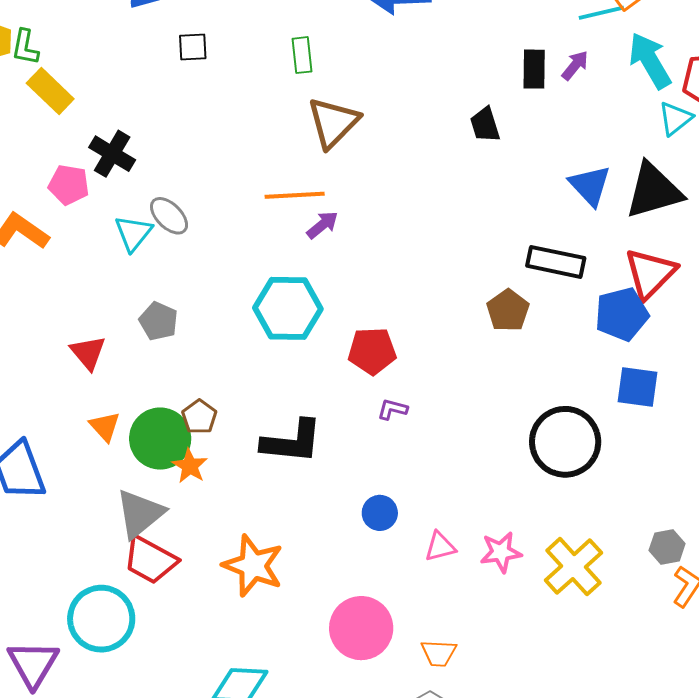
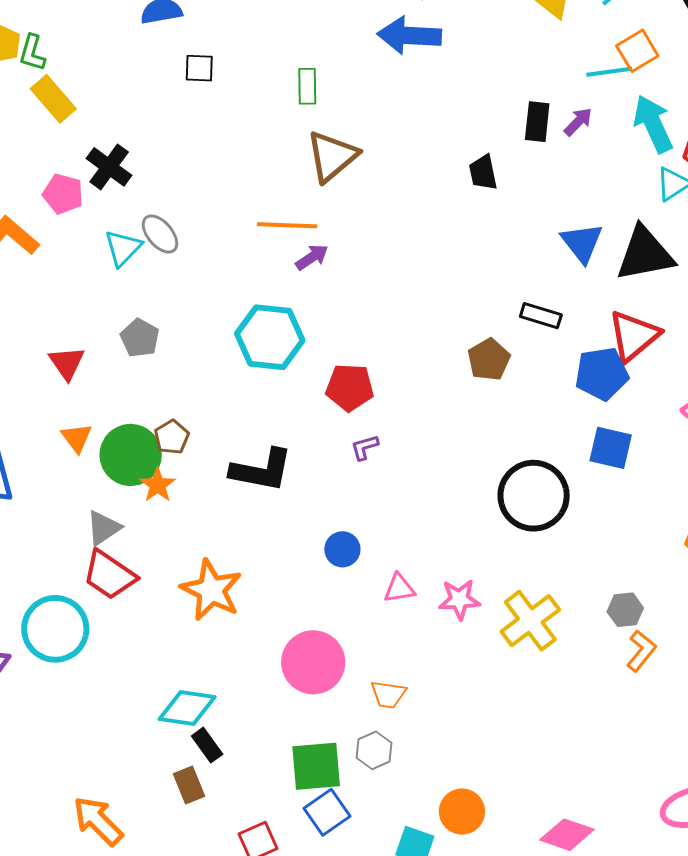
black rectangle: (556, 262) -> (541, 316), size x0.7
purple L-shape: (392, 409) -> (365, 447), turned -36
gray triangle: (140, 514) -> (103, 528), size x0.7

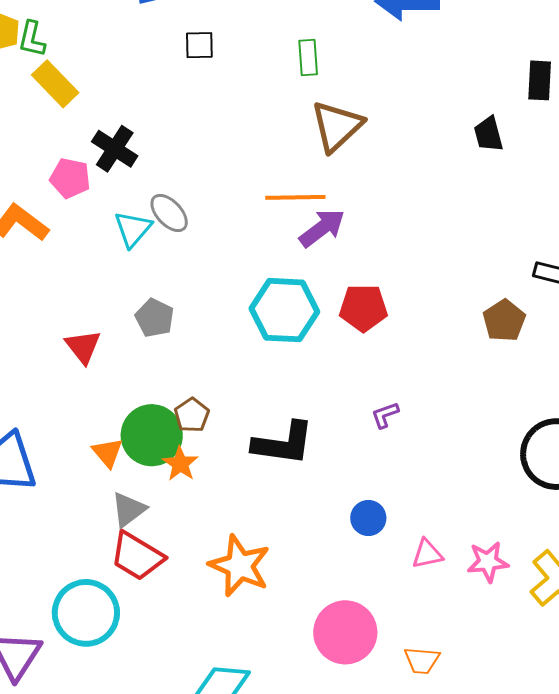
purple arrow: (312, 257) -> (322, 228), size x1.4
red pentagon: (350, 387) -> (363, 308), moved
orange triangle: (77, 438) -> (108, 453), moved

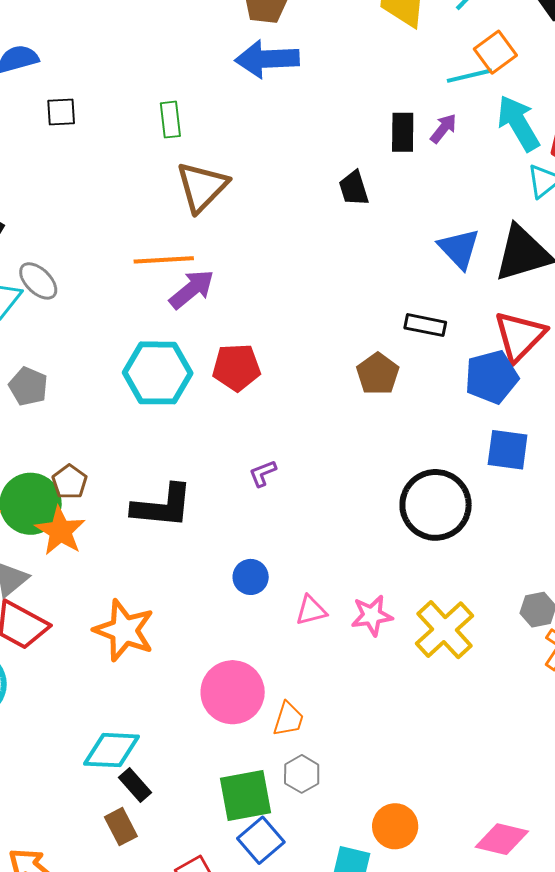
orange star: (180, 464) -> (60, 531), size x1.4
orange trapezoid: (422, 660) -> (288, 719), moved, turned -75

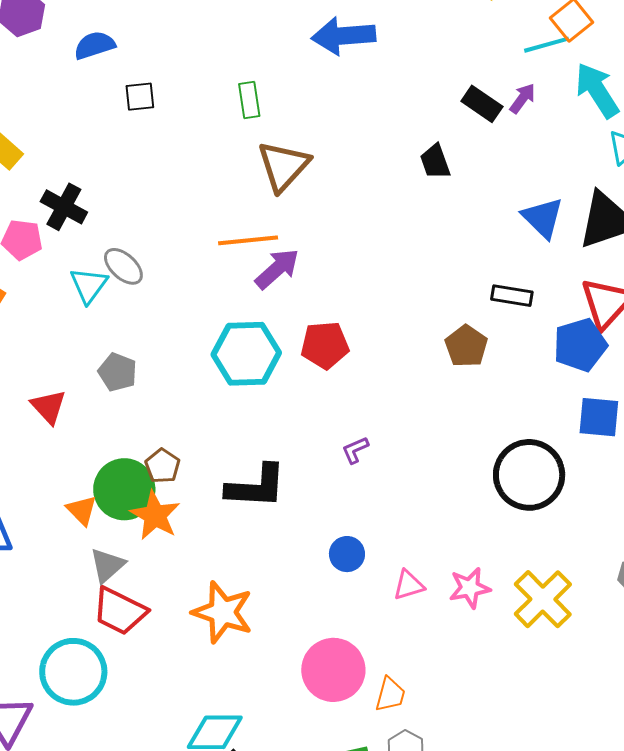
black rectangle: (403, 132) -> (482, 104), turned -54

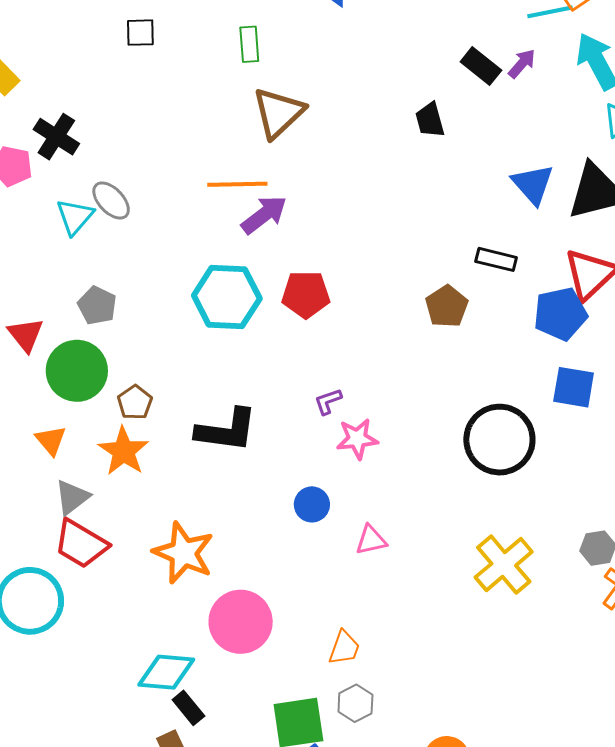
green circle: (124, 489) -> (77, 371), moved
pink star: (470, 588) -> (357, 439), moved
pink circle: (333, 670) -> (241, 622), moved

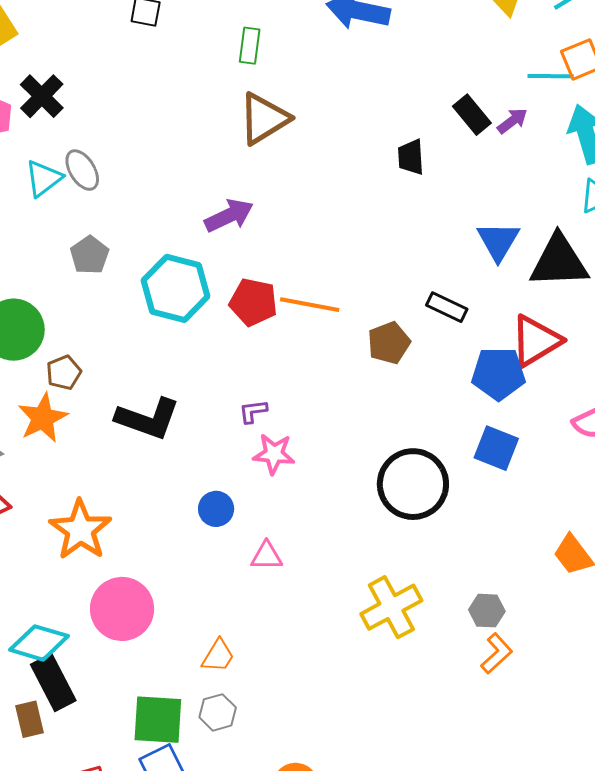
orange line: (237, 184) -> (310, 305), moved
gray pentagon: (97, 305) -> (90, 255), moved
black rectangle: (188, 708) -> (53, 682), size x1.6

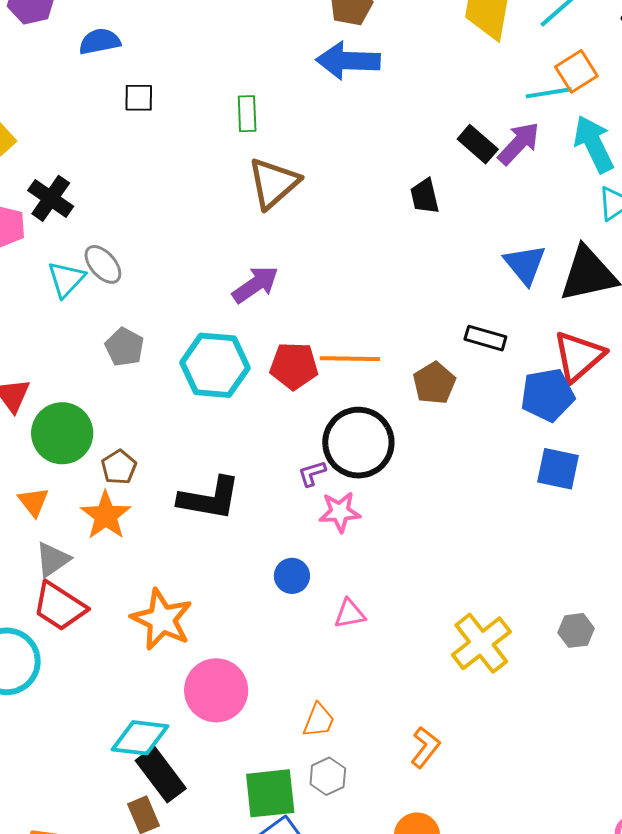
purple arrow: (512, 121) -> (519, 143), size x1.5
black circle: (413, 484) -> (358, 443), moved
orange L-shape: (497, 653) -> (425, 747), moved

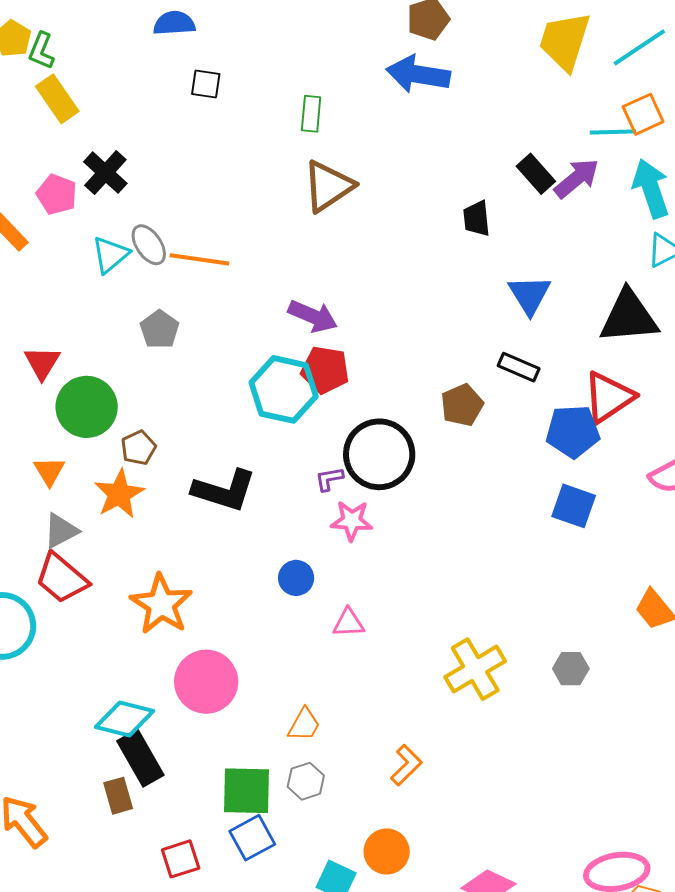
blue triangle: (525, 264) -> (530, 295), moved
purple arrow: (255, 285) -> (313, 316), moved, turned 51
orange line: (350, 359) -> (199, 259), moved
cyan hexagon: (215, 365) -> (284, 389), moved

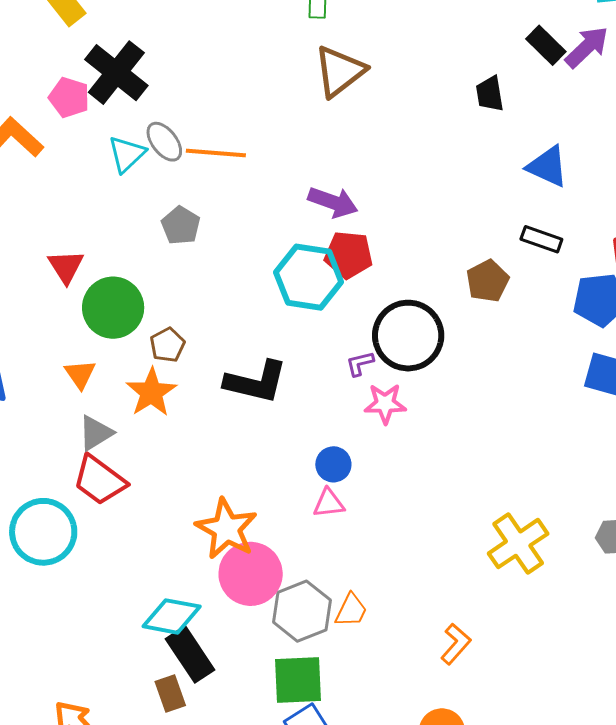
black cross: (105, 173) -> (116, 73), size x1.4
blue triangle: (530, 295) -> (548, 166), turned -30
orange star: (161, 604) -> (227, 529), moved
pink triangle: (348, 623) -> (329, 503), moved
gray hexagon: (306, 781) -> (302, 611), moved, size x1.6

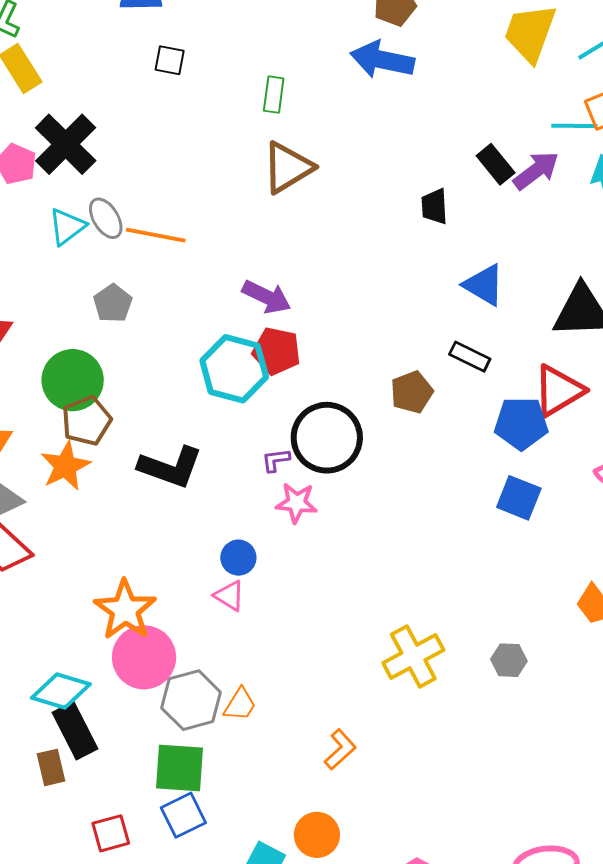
green circle: (113, 308) -> (73, 380), moved
brown pentagon: (167, 345) -> (87, 421), size x1.4
pink triangle: (329, 503) -> (229, 596), turned 32

